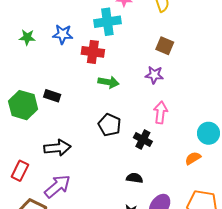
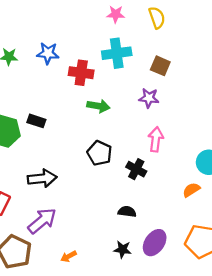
cyan cross: (107, 22) -> (117, 53), moved

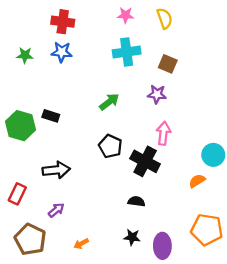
red cross: (81, 73) -> (63, 22), moved
green arrow: (98, 106) -> (109, 102), turned -48
black cross: (136, 169) -> (145, 161), size x1.5
purple arrow: (42, 221) -> (56, 210), size x0.6
purple ellipse: (155, 243) -> (162, 246), moved, turned -35

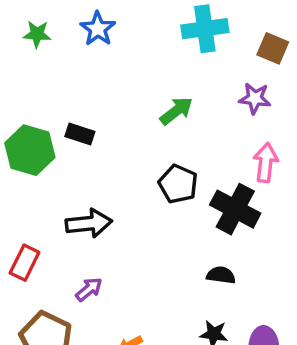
blue star: (62, 52) -> (98, 29), turned 30

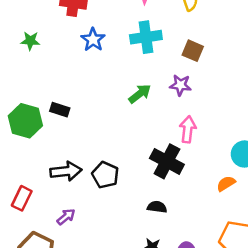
blue star: (98, 29) -> (93, 40), moved
green arrow: (176, 111) -> (140, 94), moved
black pentagon: (178, 184) -> (105, 175), moved

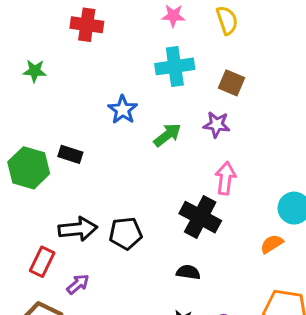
blue star: (93, 40) -> (123, 110), moved
black pentagon: (105, 175) -> (126, 233), turned -30
red rectangle: (22, 198) -> (42, 262), moved

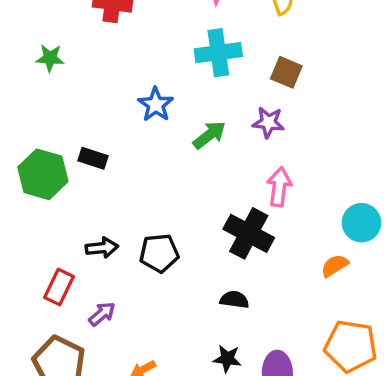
black arrow: (78, 229) -> (102, 248), size x0.7

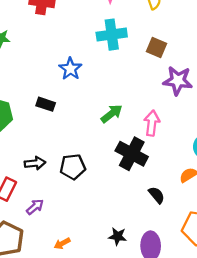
purple star: (268, 122) -> (178, 81), moved, size x1.4
green arrow: (209, 135) -> (112, 114), moved
black rectangle: (93, 158) -> (46, 104), moved
black semicircle: (234, 300) -> (157, 195), moved, turned 42

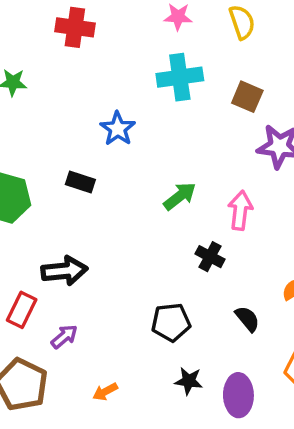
black cross: (132, 154) -> (210, 257), size x0.6
black arrow: (35, 163) -> (64, 271), size x1.4
black pentagon: (73, 167) -> (171, 322), moved

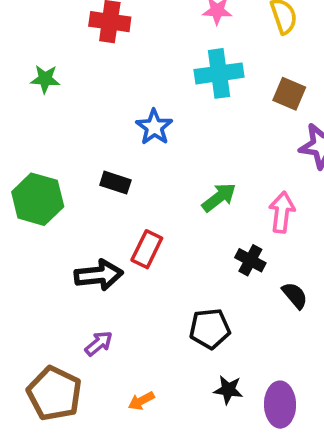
red rectangle: (22, 310) -> (147, 249), moved
black semicircle: (247, 319) -> (295, 295), moved

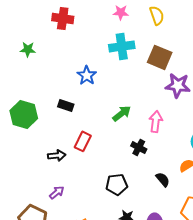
brown square: (289, 94) -> (160, 57), size x1.4
black arrow: (99, 275) -> (57, 155), size x0.7
black semicircle: (295, 295) -> (163, 179), moved

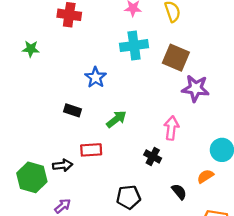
green arrow: (122, 113) -> (116, 119), moved
green hexagon: (24, 114) -> (32, 177), moved
red rectangle: (83, 141) -> (91, 150), turned 60

